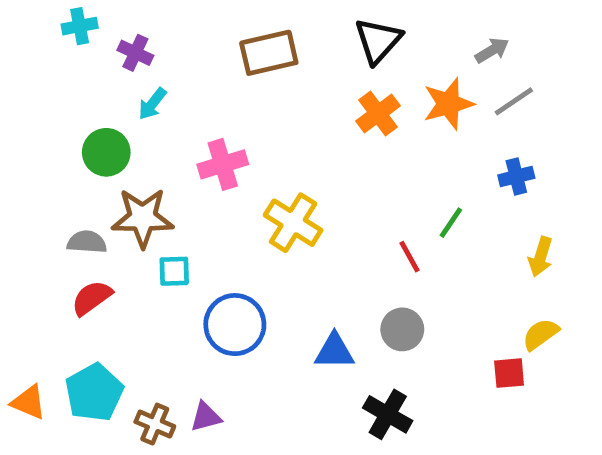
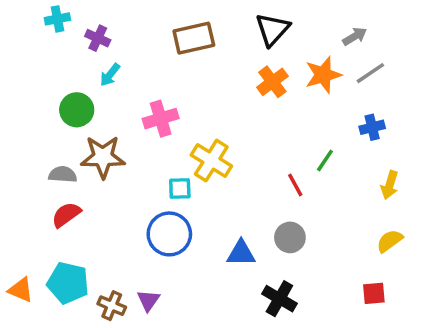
cyan square: (174, 271) -> (180, 188), moved
red square: (509, 373) -> (374, 293), moved
cyan pentagon: (94, 392) -> (68, 283), turned -30
purple triangle: (206, 417) -> (148, 300), turned -40

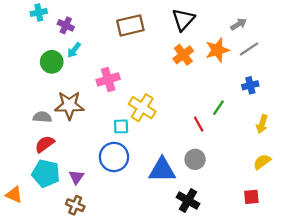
green circle: (77, 110) -> (52, 62), moved
blue triangle: (241, 253) -> (162, 170), size x1.4
cyan pentagon: (68, 283) -> (46, 173), moved
purple triangle: (148, 300) -> (76, 177), moved

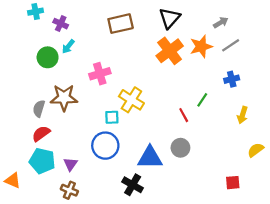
orange cross: (183, 55) -> (170, 51), size x1.4
gray semicircle: (42, 117) -> (39, 109), turned -77
yellow semicircle: (262, 162) -> (256, 150), moved
black cross: (188, 200) -> (133, 185), moved

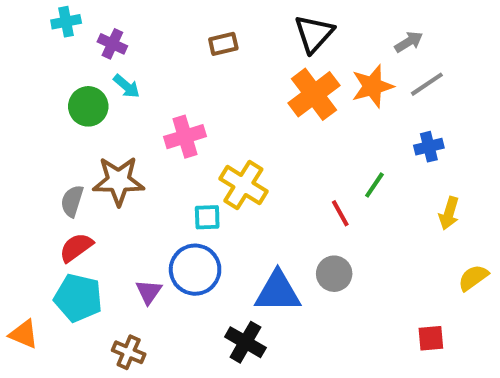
brown rectangle: (121, 24) -> (223, 44), size x0.6
cyan arrow: (68, 46) -> (127, 86), turned -88
purple triangle: (70, 164) -> (149, 292), moved

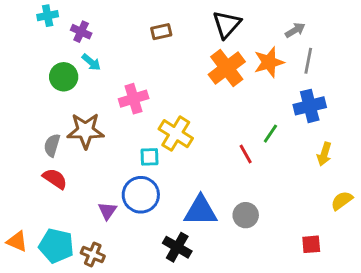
gray line: (427, 84) -> (308, 61), turned -45
blue cross: (429, 147) -> (310, 106), size x1.5
red semicircle: (76, 247) -> (55, 179), turned 70
gray circle: (334, 274) -> (246, 215), moved
cyan pentagon: (78, 298) -> (56, 246), moved

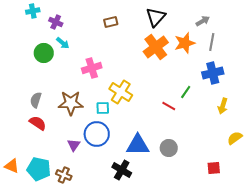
brown star: (85, 131) -> (71, 103), moved
red line: (246, 154) -> (169, 106), turned -32

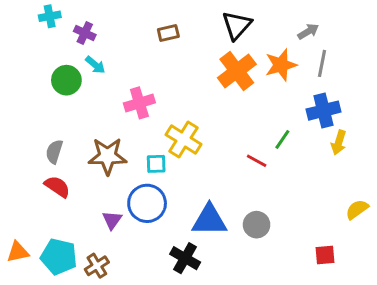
yellow arrow: (223, 106) -> (339, 142), moved
orange triangle: (12, 166) -> (18, 252), turned -35
brown cross: (64, 175) -> (97, 266), turned 35

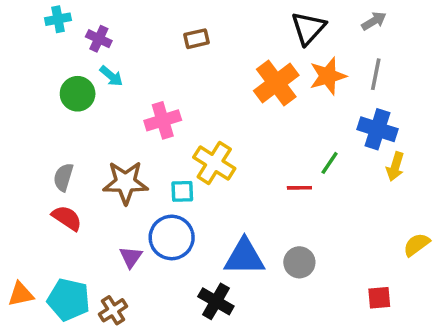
black triangle: (237, 25) -> (308, 28), moved
gray arrow: (308, 31) -> (374, 21), moved
blue cross: (323, 111) -> (377, 129), turned 32
red line: (257, 161) -> (299, 188), turned -30

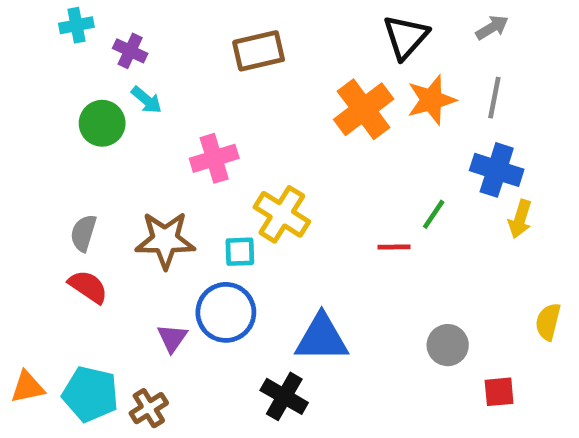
brown rectangle: (196, 39) -> (259, 51), size x1.5
yellow semicircle: (417, 245) -> (548, 322), turned -40
gray circle: (299, 262) -> (448, 345), moved

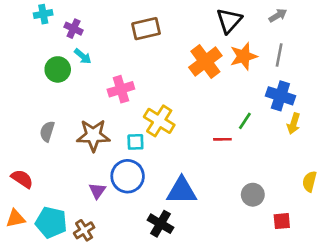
red semicircle: (88, 287) -> (22, 179), moved

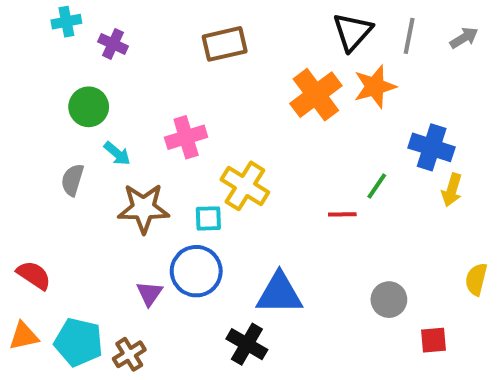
gray arrow: (278, 15) -> (464, 38), moved
gray line: (279, 55) -> (409, 36), moved
cyan arrow: (83, 56) -> (117, 153), moved
gray semicircle: (47, 131) -> (72, 180), moved

